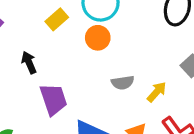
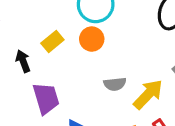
yellow rectangle: (57, 19) -> (52, 42), moved
yellow arrow: (157, 92) -> (148, 94), size x1.5

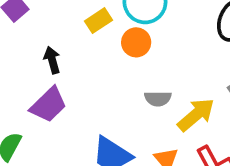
yellow rectangle: (52, 42) -> (98, 21), moved
purple trapezoid: (46, 98) -> (49, 105), moved, turned 56

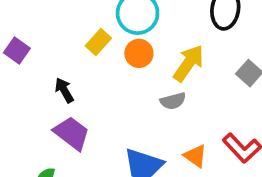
purple trapezoid: (49, 105) -> (72, 133), turned -84
yellow arrow: (196, 115) -> (189, 63), moved

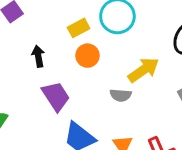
orange circle: (139, 53) -> (88, 56), moved
purple trapezoid: (72, 133) -> (56, 96), moved

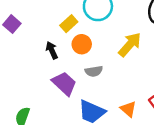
black arrow: (38, 56) -> (52, 50), moved
gray semicircle: (121, 95) -> (94, 71), moved

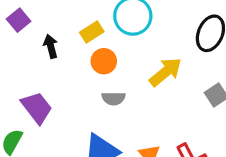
black arrow: (52, 50) -> (51, 46), moved
purple trapezoid: (64, 83) -> (37, 108), moved

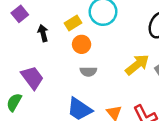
yellow arrow: (166, 72) -> (137, 65), moved

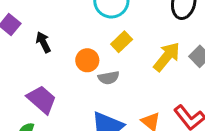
yellow rectangle: (73, 23) -> (122, 42), moved
orange circle: (82, 44) -> (87, 60), moved

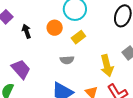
yellow arrow: (167, 57) -> (107, 66), moved, turned 120
orange circle: (87, 60) -> (55, 28), moved

